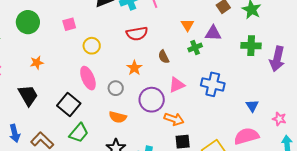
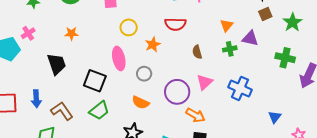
orange star: (134, 68) -> (153, 45), moved
pink triangle: (177, 85) -> (205, 82), turned -30
black square: (69, 104) -> (95, 81), turned -30

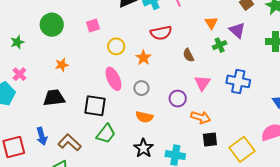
purple triangle: (250, 38) -> (237, 30), turned 42
black trapezoid: (57, 64) -> (54, 98), turned -65
purple circle: (177, 92) -> (178, 99), size x0.7

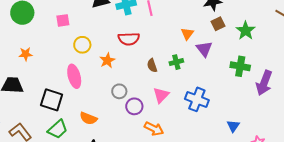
orange triangle: (211, 23) -> (187, 34), moved
green cross: (220, 45) -> (176, 62), moved
gray circle: (141, 88) -> (119, 91), moved
orange semicircle: (144, 117) -> (88, 118), moved

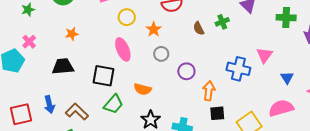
gray circle: (119, 91) -> (161, 54), moved
pink triangle: (161, 95) -> (265, 55), moved
blue cross: (197, 99) -> (238, 69), moved
orange arrow: (154, 129) -> (209, 91), turned -102

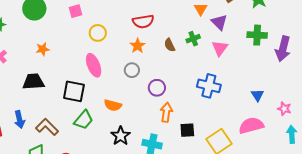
orange star: (154, 29) -> (138, 46), moved
pink triangle: (265, 55) -> (220, 48), moved
orange arrow: (209, 91) -> (166, 112), moved

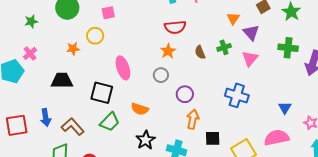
yellow circle: (98, 33) -> (95, 36), moved

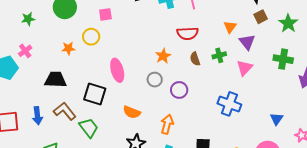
red semicircle: (175, 27) -> (187, 33), moved
purple circle: (185, 94) -> (179, 90), moved
orange arrow: (193, 119) -> (167, 124), moved
green trapezoid: (110, 122) -> (89, 128), moved, turned -85
brown L-shape: (73, 127) -> (65, 111), moved

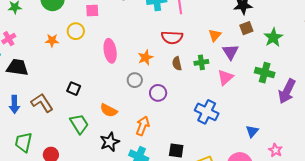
pink ellipse: (117, 70) -> (110, 51), moved
black trapezoid: (56, 80) -> (17, 67), moved
black square: (95, 94) -> (74, 89), size x0.6
green trapezoid: (89, 128) -> (79, 124), moved

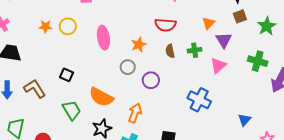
yellow circle: (76, 31) -> (68, 26), moved
orange semicircle: (109, 110) -> (101, 97), size x1.4

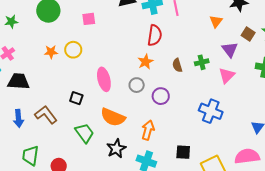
brown square: (240, 16) -> (248, 34), moved, turned -32
orange triangle: (208, 23) -> (216, 21), moved
red semicircle: (165, 25) -> (155, 35), moved, turned -80
pink ellipse: (103, 38) -> (104, 79), moved

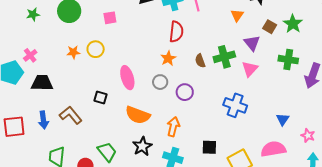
green star: (11, 22) -> (33, 14), moved
green cross: (202, 62) -> (224, 57), size x1.5
green trapezoid: (84, 133) -> (107, 152), moved

